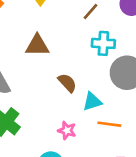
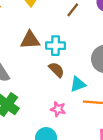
cyan cross: (103, 43) -> (55, 46), moved

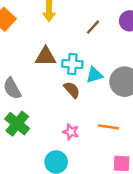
cyan triangle: (78, 84) -> (94, 75), moved

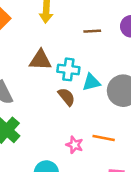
brown line: (93, 27) -> (92, 31), turned 42
pink star: (71, 132) -> (75, 145), moved

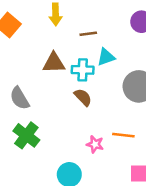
brown line: (92, 31) -> (88, 34), moved
cyan triangle: (91, 82) -> (106, 57), moved

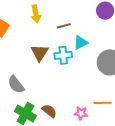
brown triangle: (54, 63) -> (40, 53), turned -48
brown semicircle: (83, 97) -> (49, 111), moved

